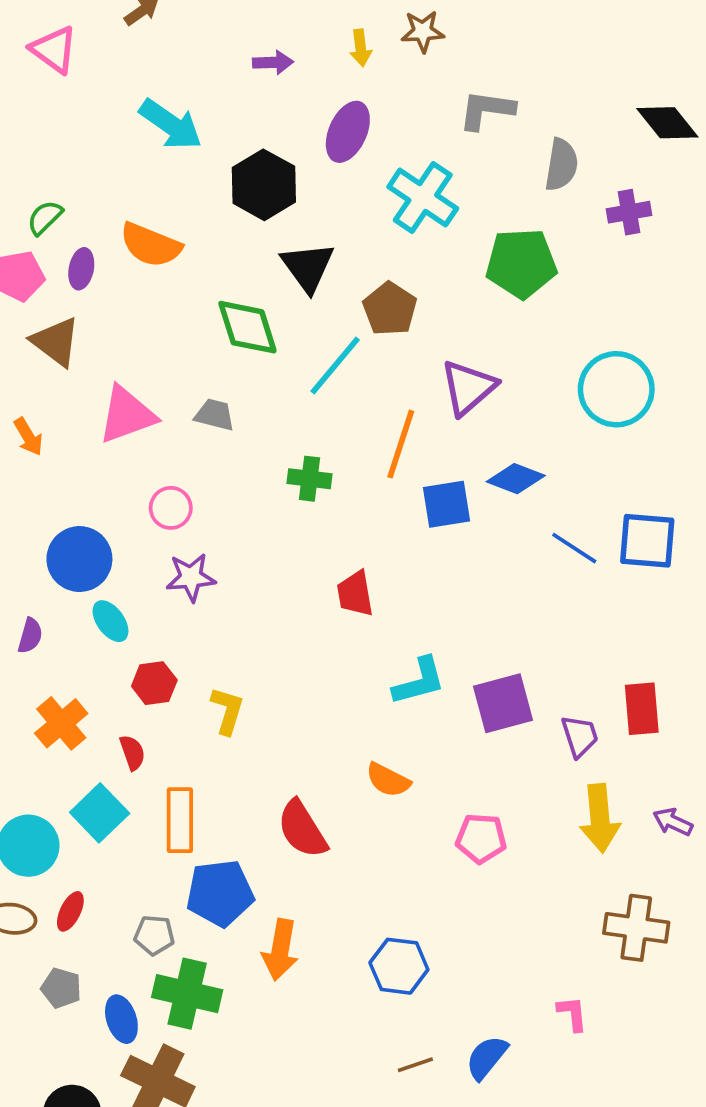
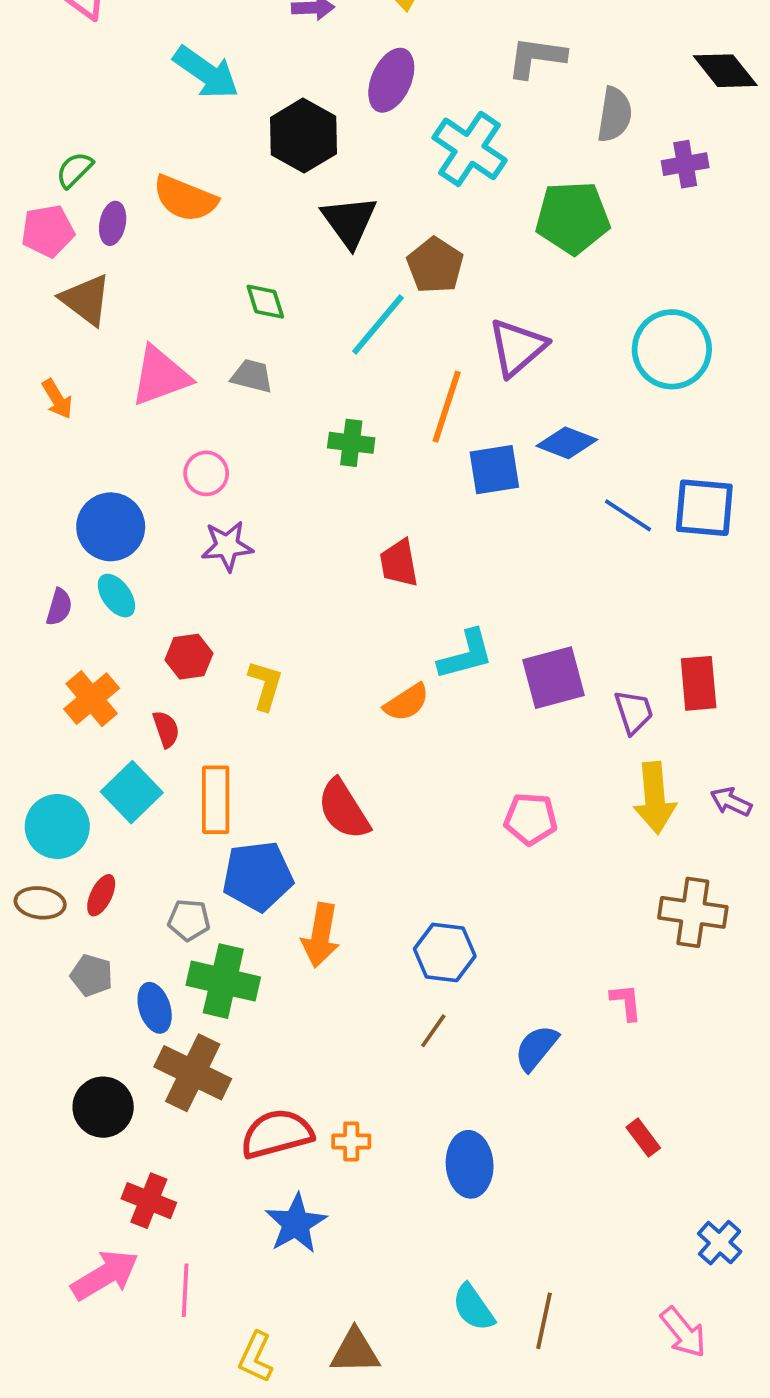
green diamond: (247, 327) -> (265, 302), moved, size x0.6
cyan ellipse: (110, 621) -> (116, 596), moved
orange semicircle: (388, 780) -> (407, 702), moved, turned -60
brown line: (415, 1065) -> (433, 1031), moved, turned -36

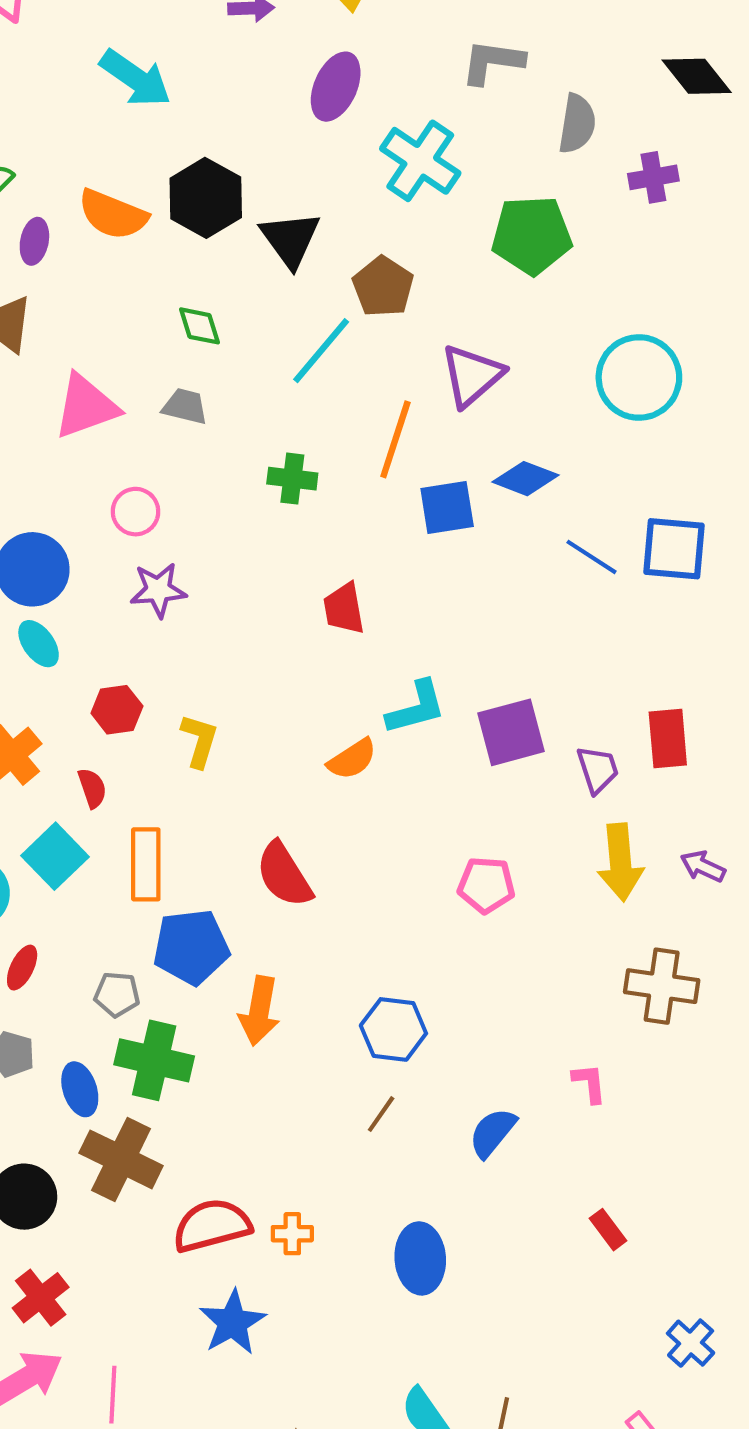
black hexagon: (303, 136) -> (206, 198), moved
red cross: (149, 1201) -> (41, 1298), moved, turned 30

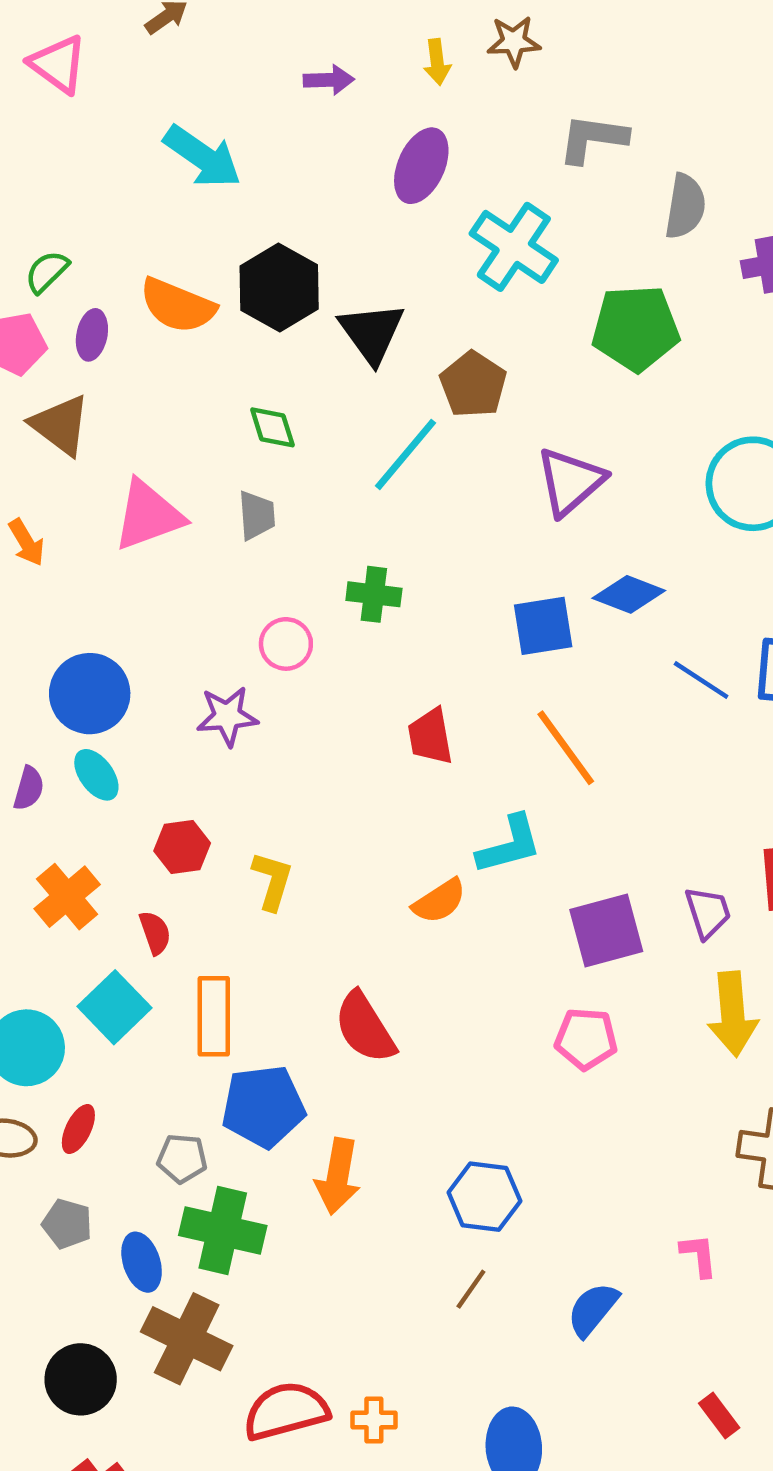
gray trapezoid: (185, 406) -> (257, 515), turned 72
orange line: (395, 439) -> (566, 748), moved, turned -54
pink circle: (136, 512) -> (286, 644), moved
purple square: (511, 732) -> (606, 930), moved

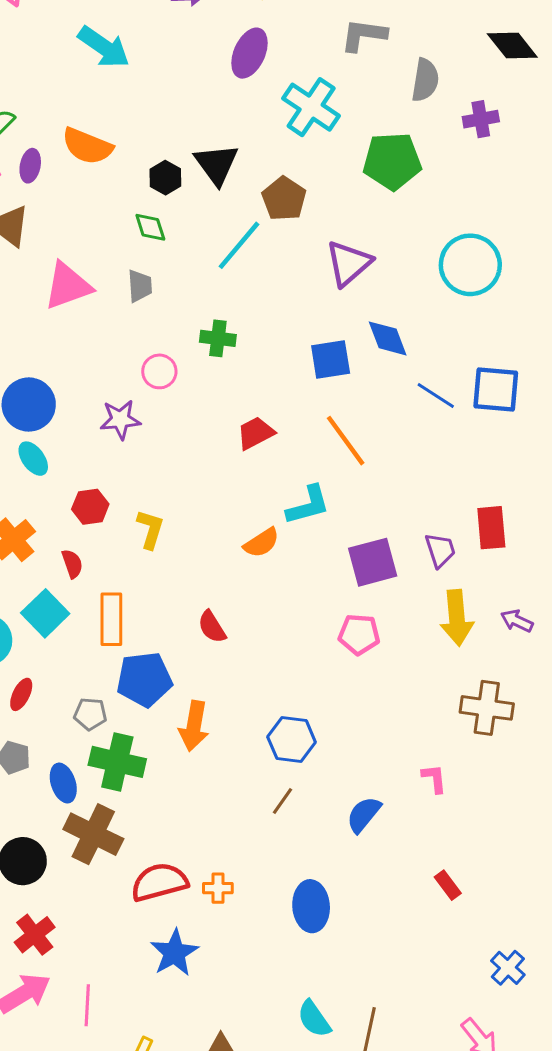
black hexagon: (279, 288) -> (165, 178), moved, size x0.6
blue diamond: (629, 594) -> (388, 338), turned 48
red trapezoid: (430, 736) -> (255, 433), turned 72
red semicircle: (365, 1027) -> (212, 627), size x0.7

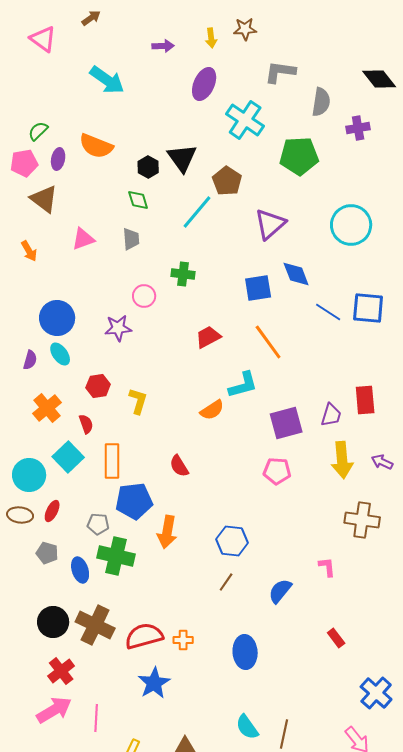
pink triangle: (68, 286) -> (83, 239), size x0.7
purple trapezoid: (440, 550) -> (331, 415), turned 35
brown cross: (93, 834) -> (95, 625), moved
blue cross: (508, 968) -> (376, 693), size x1.4

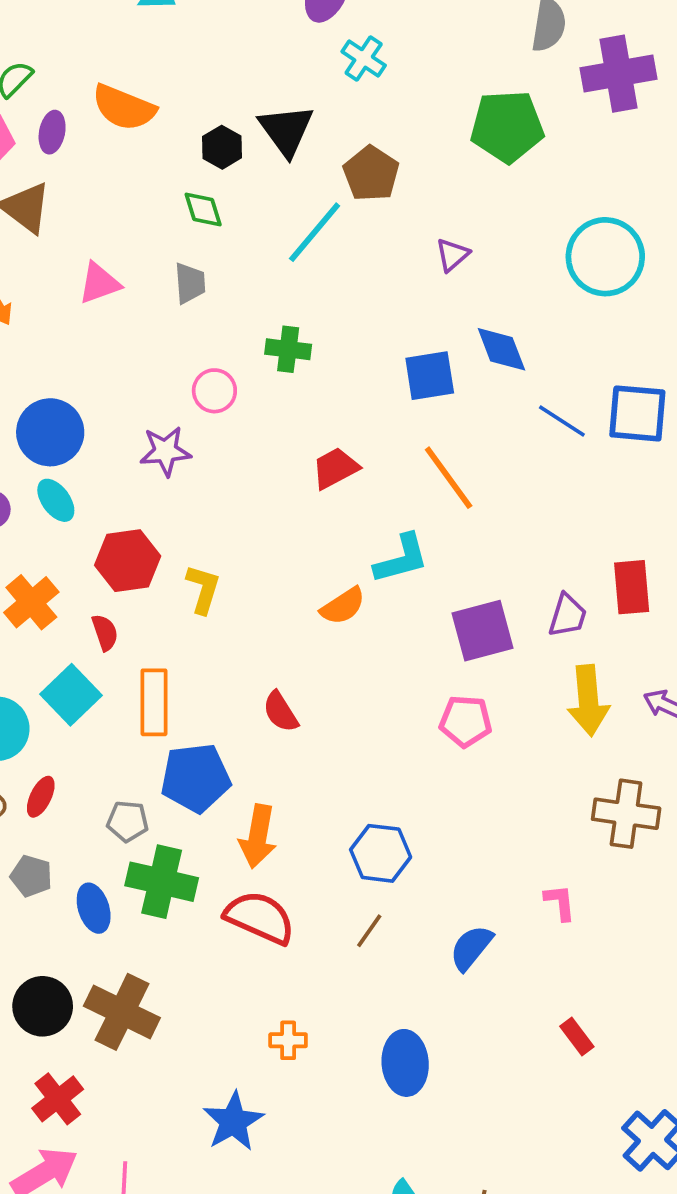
cyan cross: (245, 120) -> (364, 58), moved, size x0.6
purple cross: (358, 128) -> (619, 74), size x1.6
purple triangle: (270, 224) -> (452, 255), size x0.6
red hexagon: (98, 386) -> (128, 561), size x1.4
red semicircle: (144, 636) -> (260, 918), moved, turned 39

